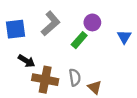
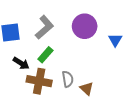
purple circle: (92, 22) -> (85, 26), size x1.5
green rectangle: (79, 40) -> (45, 55), moved

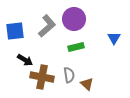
purple circle: (85, 26) -> (74, 19), moved
green rectangle: (45, 55) -> (76, 47), moved, turned 35

